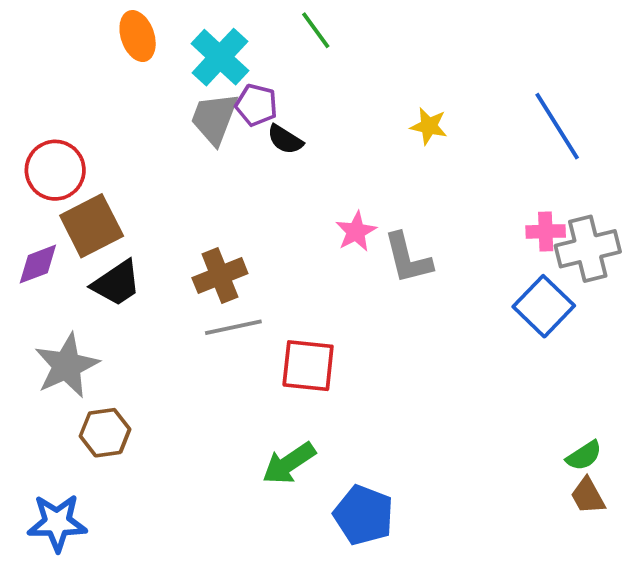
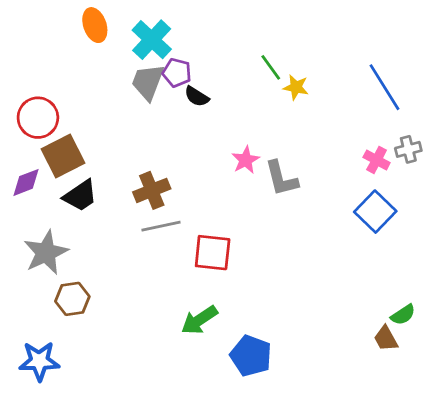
green line: (316, 30) -> (271, 67), moved
pink cross: (546, 231) -> (377, 160), turned 30
gray cross: (588, 249) -> (408, 149), moved, size x0.6
brown trapezoid: (588, 496) -> (386, 339), moved

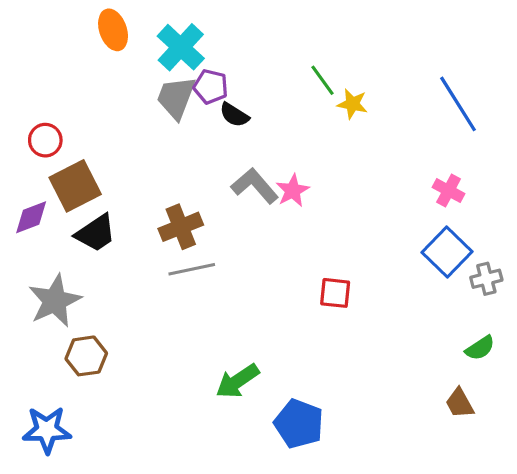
red circle: (38, 118) -> (45, 140), size x0.7
gray cross: (408, 149) -> (486, 279), moved
gray L-shape: (281, 178) -> (255, 186), moved, turned 153
red square: (213, 253) -> (335, 293), moved, size x0.7
green semicircle: (403, 315) -> (480, 348), moved

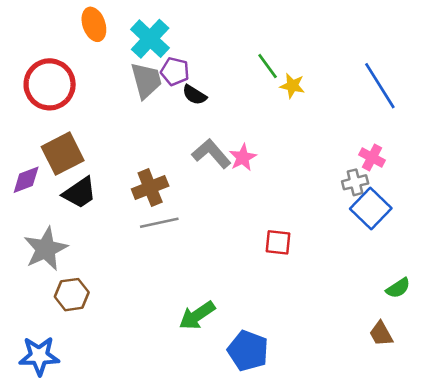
gray trapezoid: (176, 98) -> (146, 80), turned 144
red circle: (45, 140) -> (50, 84), moved, size x1.8
gray cross: (486, 279) -> (355, 182), moved

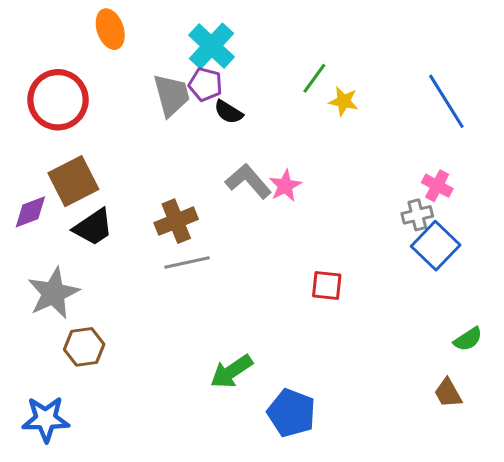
cyan cross: (150, 39) -> (212, 46), moved
green line: (268, 66) -> (314, 78), turned 72

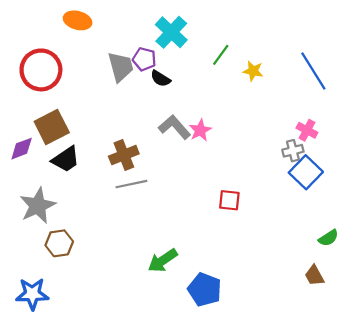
orange ellipse: (110, 29) -> (78, 20), turned -56
cyan cross: (212, 46) -> (171, 32), moved
yellow star: (344, 101) -> (253, 71), moved

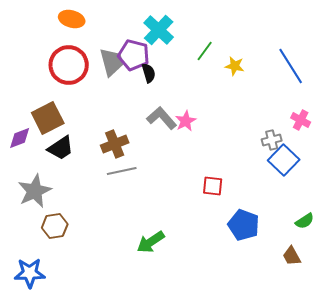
purple pentagon: (144, 59) -> (134, 55), size x1.4
red circle: (41, 70) -> (69, 65), moved
black semicircle: (160, 79) -> (149, 73), turned -138
pink cross: (307, 130) -> (301, 120), moved
blue pentagon: (205, 290) -> (244, 225), moved

